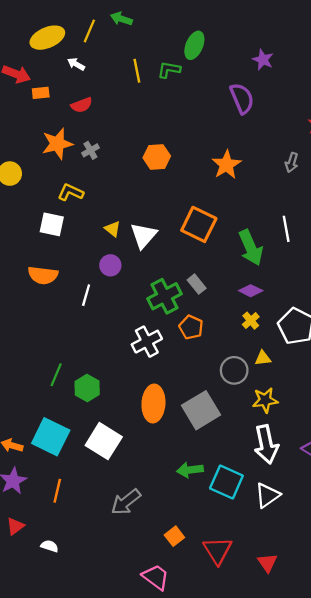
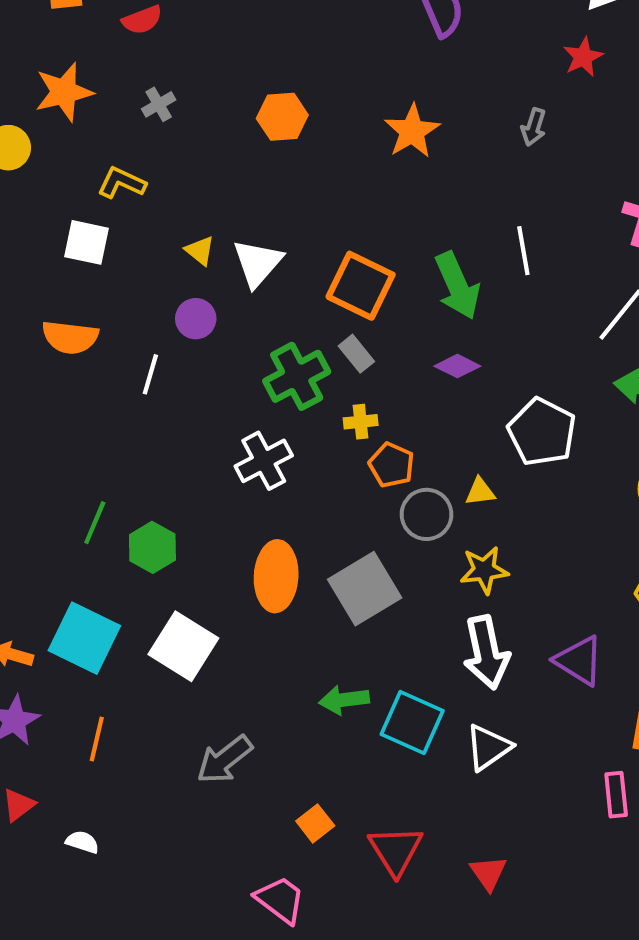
orange star: (57, 144) -> (64, 92), moved
orange square: (199, 224) -> (361, 286), moved
yellow cross: (251, 321) -> (361, 422), moved, turned 35
orange pentagon: (191, 327) -> (391, 465), moved

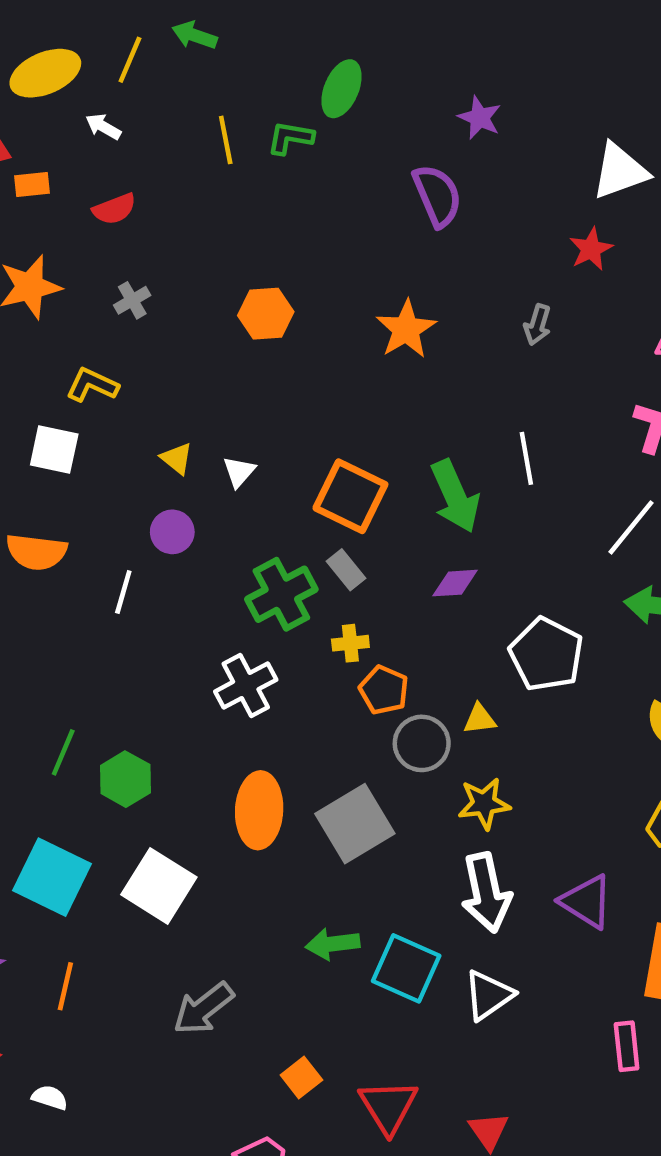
white triangle: (258, 263) -> (239, 472), size x0.6
purple diamond: (457, 366) -> (455, 583), turned -30

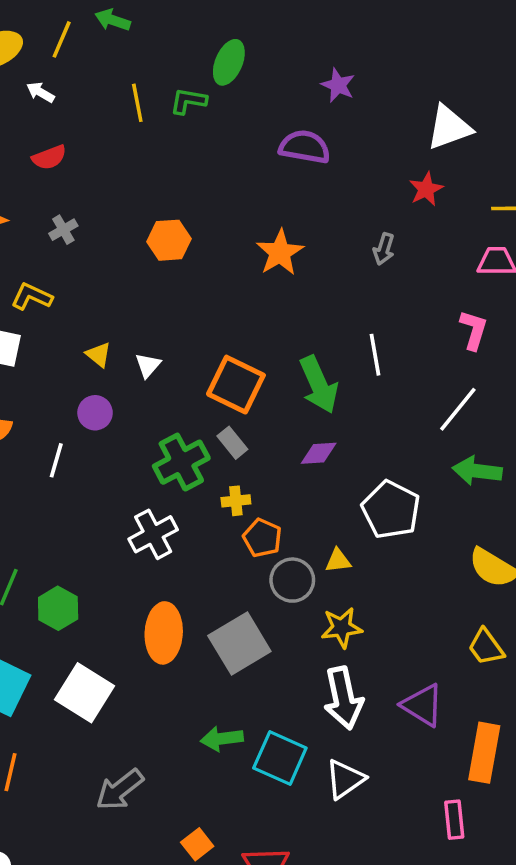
purple semicircle: (437, 196) -> (305, 147), turned -57

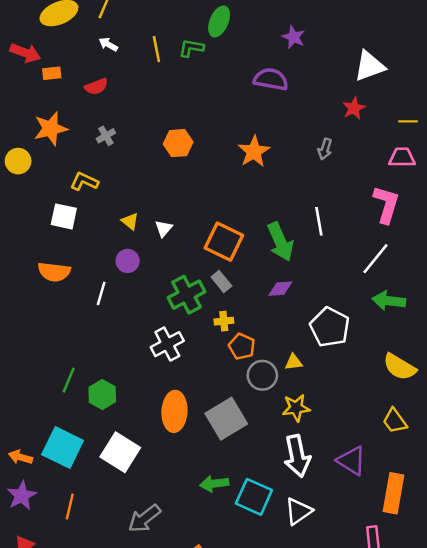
white arrow: (40, 92) -> (108, 44), moved
pink L-shape: (474, 330) -> (386, 204), size x1.4

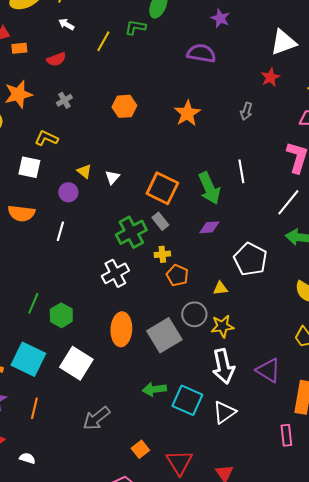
yellow line: (156, 49) -> (103, 41), moved, turned 40
purple circle: (128, 261) -> (68, 192), moved
gray circle: (262, 375) -> (194, 314), moved

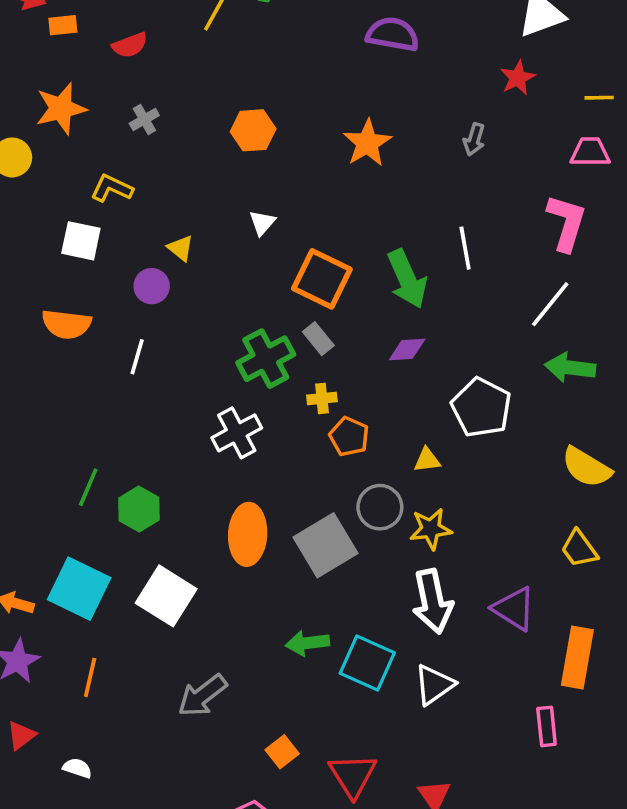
white triangle: (112, 177) -> (262, 223), moved

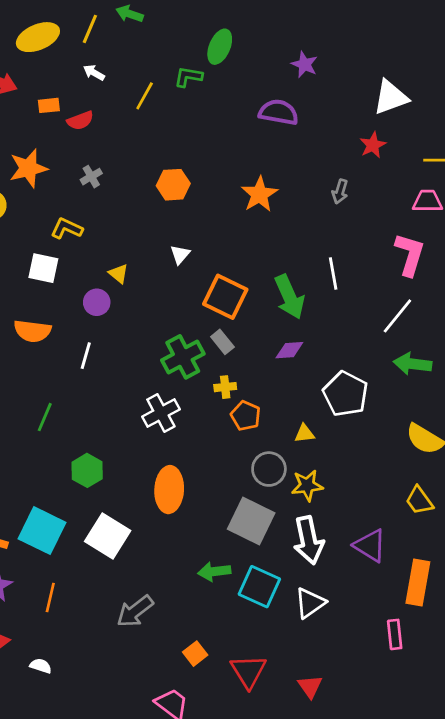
orange rectangle: (63, 25) -> (49, 105), moved
green line: (88, 487) -> (45, 417), moved
gray square: (326, 545) -> (251, 521), moved, turned -33

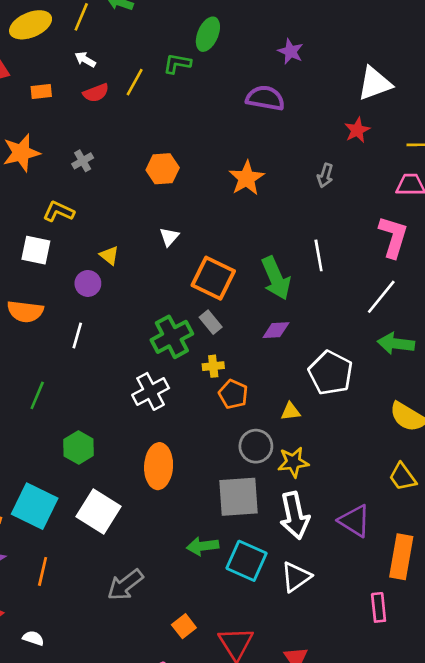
red semicircle: (80, 120) -> (96, 93), moved
gray square: (251, 521) -> (239, 497), turned -30

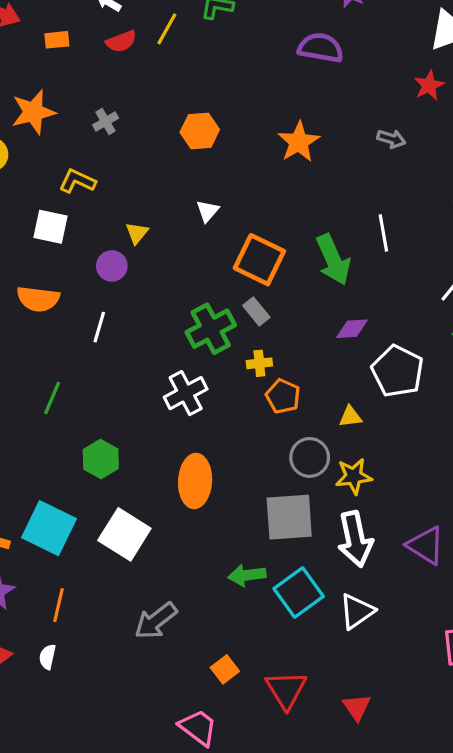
gray arrow: (325, 175) -> (391, 139), turned -90
yellow triangle: (109, 255) -> (137, 233), turned 30
purple diamond: (276, 330) -> (352, 329), moved
cyan square: (247, 561) -> (299, 592), turned 30
white semicircle: (33, 638) -> (47, 657), moved, turned -96

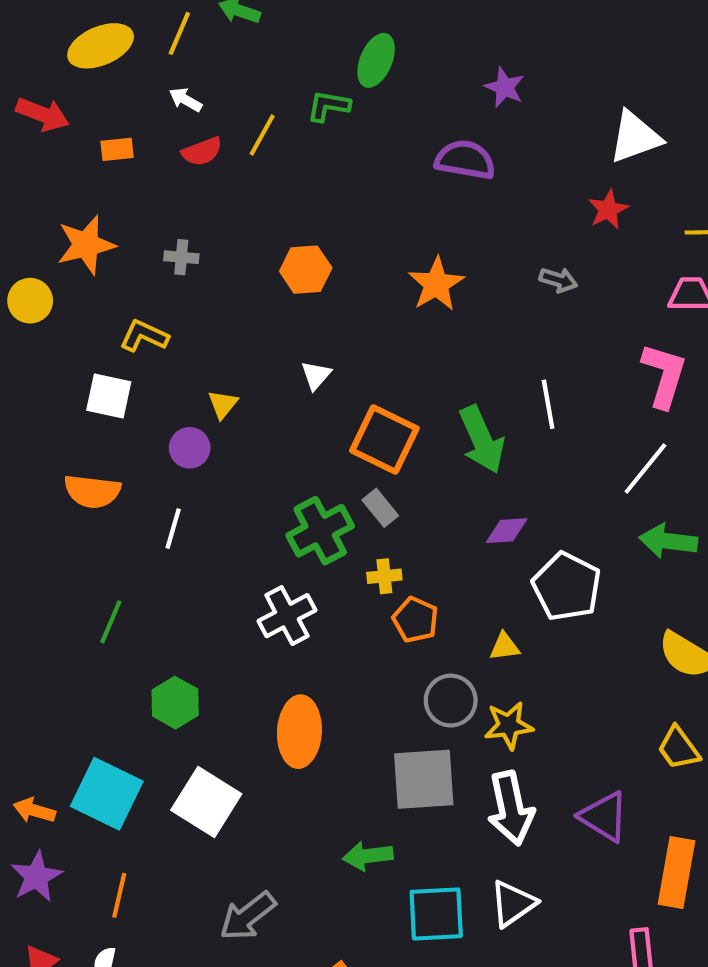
gray cross: (106, 122) -> (181, 257), turned 35
cyan square: (299, 592) -> (436, 914), moved, turned 33

